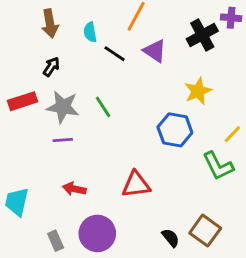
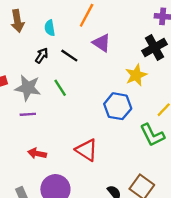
black cross: (202, 35) -> (154, 47), moved
black line: (115, 54) -> (69, 56), moved
black arrow: (51, 67) -> (42, 56), moved
red triangle: (136, 185) -> (87, 150), turned 40

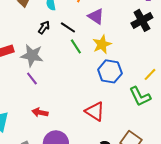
yellow star: (136, 75) -> (102, 44), moved
green line: (60, 88) -> (76, 46), moved
purple line: (28, 114) -> (32, 78), turned 56
red triangle: (87, 150) -> (95, 111), moved

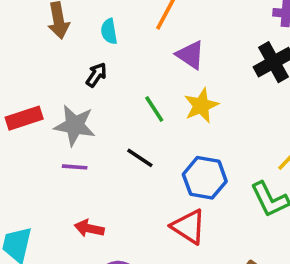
black line: (68, 27) -> (140, 158), moved
blue hexagon: (110, 71) -> (205, 178), moved
purple line: (32, 78) -> (75, 167), turned -48

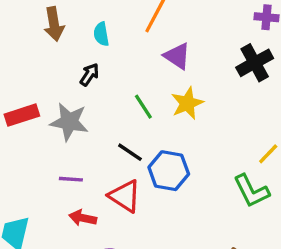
purple line: (75, 167) -> (71, 179), moved
blue hexagon: (205, 178) -> (169, 171), moved
red triangle: (189, 227) -> (125, 196), moved

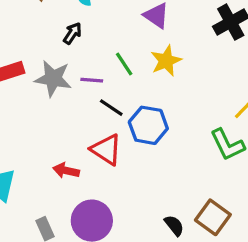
purple line: (71, 179) -> (92, 80), moved

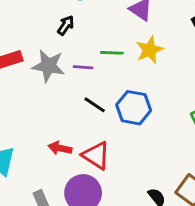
green line: (124, 64) -> (112, 53), turned -55
black line: (111, 108) -> (95, 105), moved
red triangle: (106, 150) -> (96, 155), moved

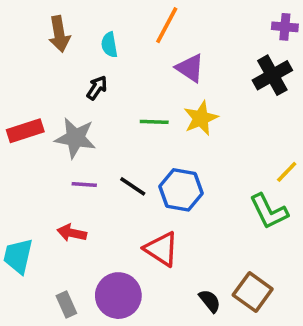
purple line: (83, 67) -> (84, 184), moved
red arrow: (60, 148) -> (72, 233), moved
red triangle: (96, 155) -> (161, 249), moved

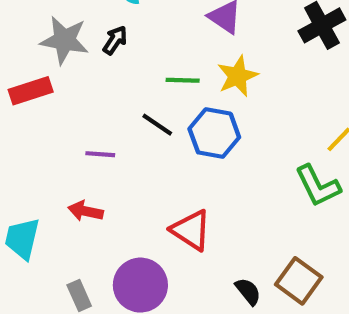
gray star: (75, 138) -> (64, 40), moved
black line: (133, 186) -> (157, 125), moved
blue hexagon: (181, 190) -> (214, 133), moved

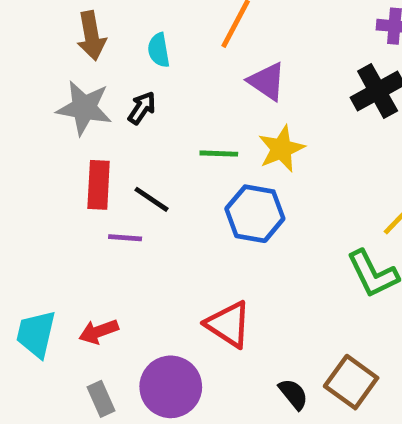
red rectangle: (31, 91) -> (99, 185), moved, turned -69
black line: (157, 125) -> (152, 199), moved
red arrow: (86, 211) -> (99, 332), moved, turned -32

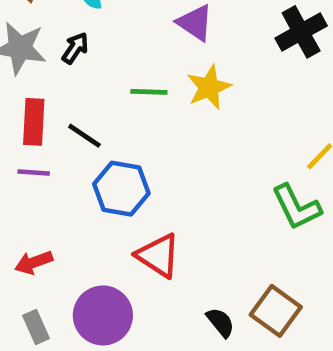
blue hexagon: (255, 214) -> (121, 189), moved
purple line: (125, 238) -> (34, 173), moved

